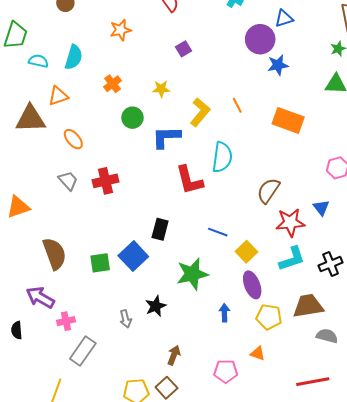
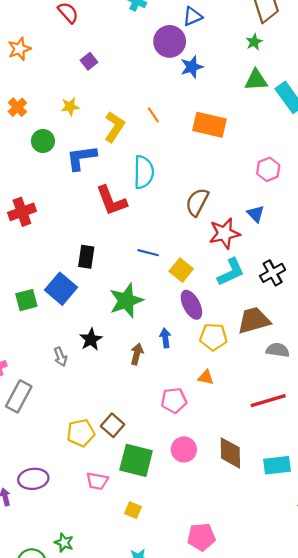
brown arrow: (174, 355) -> (137, 354), moved

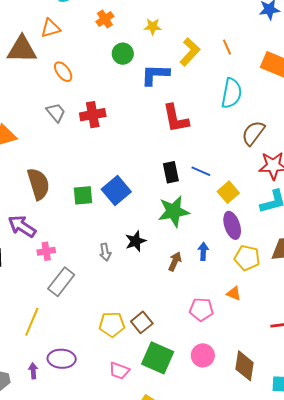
cyan semicircle: (144, 172) -> (232, 93), moved
black rectangle: (86, 257) -> (171, 172), moved, turned -30

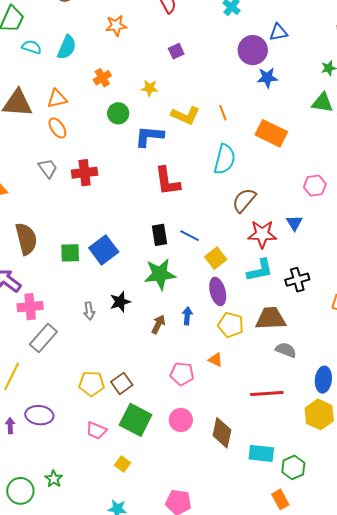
orange triangle: (51, 28) -> (57, 99), moved
yellow L-shape: (190, 52) -> (185, 115), turned 68
pink cross: (46, 251) -> (30, 307), size x1.4

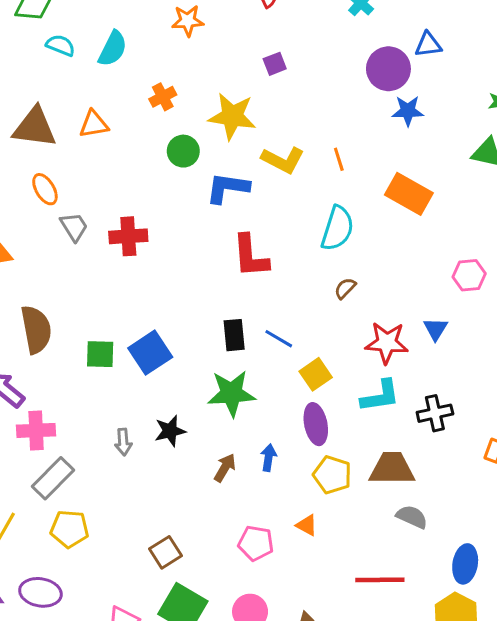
yellow star: (150, 88) -> (232, 116), size x1.8
orange ellipse: (57, 128) -> (45, 189), moved
brown semicircle: (244, 200) -> (345, 288), moved, size x0.6
yellow pentagon: (92, 384) -> (70, 529), moved

